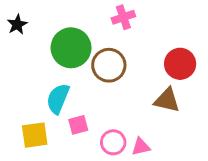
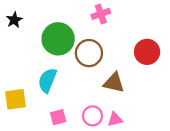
brown triangle: (167, 100) -> (114, 83), moved
pink square: (78, 125) -> (58, 117), moved
yellow square: (35, 135) -> (15, 99), moved

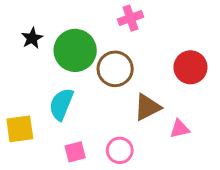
black star: (14, 20) -> (32, 38), moved
brown triangle: (114, 83) -> (147, 107), turned -40
pink triangle: (115, 119) -> (180, 129), moved

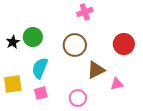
black star: (32, 38) -> (13, 42), moved
green circle: (75, 50) -> (33, 37), moved, size x0.7
pink square: (75, 152) -> (41, 93), moved

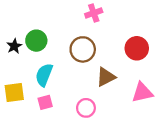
pink triangle: (117, 84) -> (142, 92), moved, size x1.5

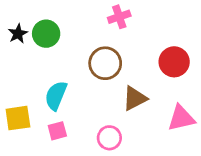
green circle: (36, 41) -> (46, 34), moved
black star: (14, 46) -> (18, 34), moved

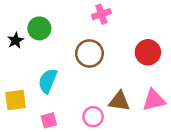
black star: (18, 34) -> (16, 40), moved
brown triangle: (135, 98) -> (119, 101), moved, turned 35
pink square: (57, 131) -> (49, 120), moved

